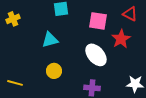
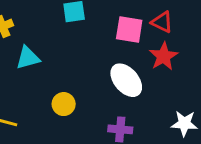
red triangle: (130, 14) -> (162, 22), moved
cyan triangle: (50, 40) -> (28, 58), moved

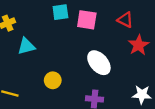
pink square: (129, 30) -> (87, 20), moved
red star: (164, 56) -> (139, 45), moved

